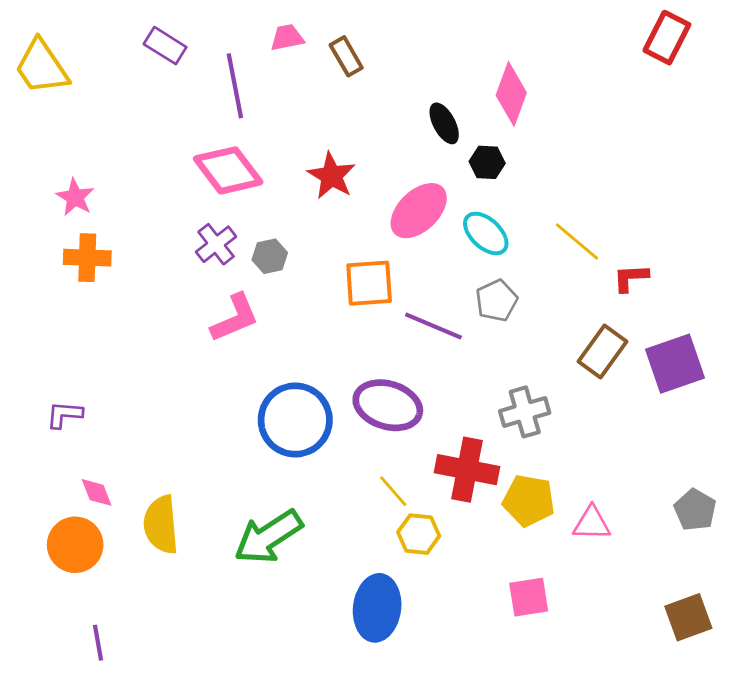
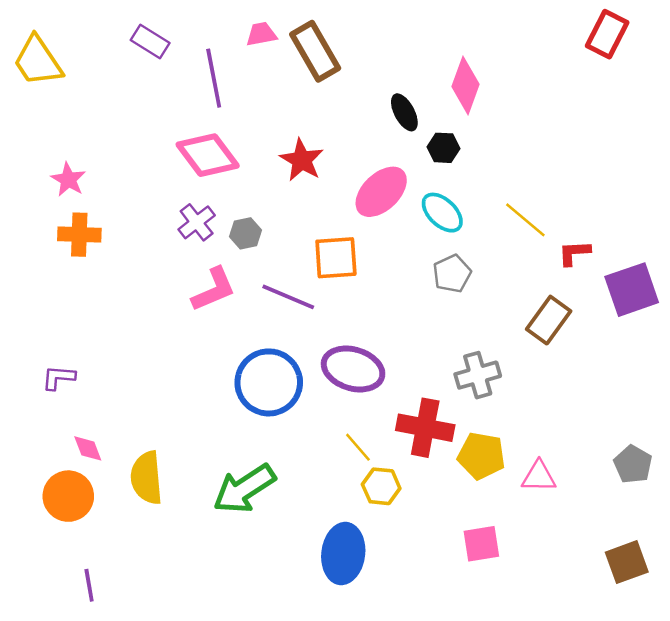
brown rectangle: (346, 56) -> (315, 51), size x1.6
purple line: (433, 326) -> (288, 297), moved
purple square: (675, 364) -> (632, 290), moved

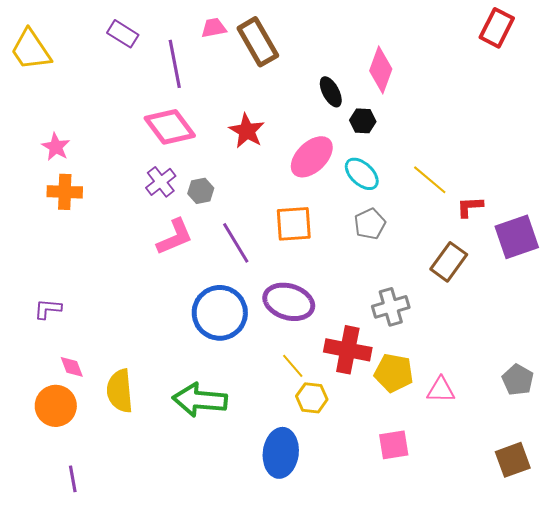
orange square: (336, 258) -> (294, 224), moved
purple line: (288, 297) -> (236, 243), turned 36
green arrow: (244, 489) -> (200, 400), turned 38

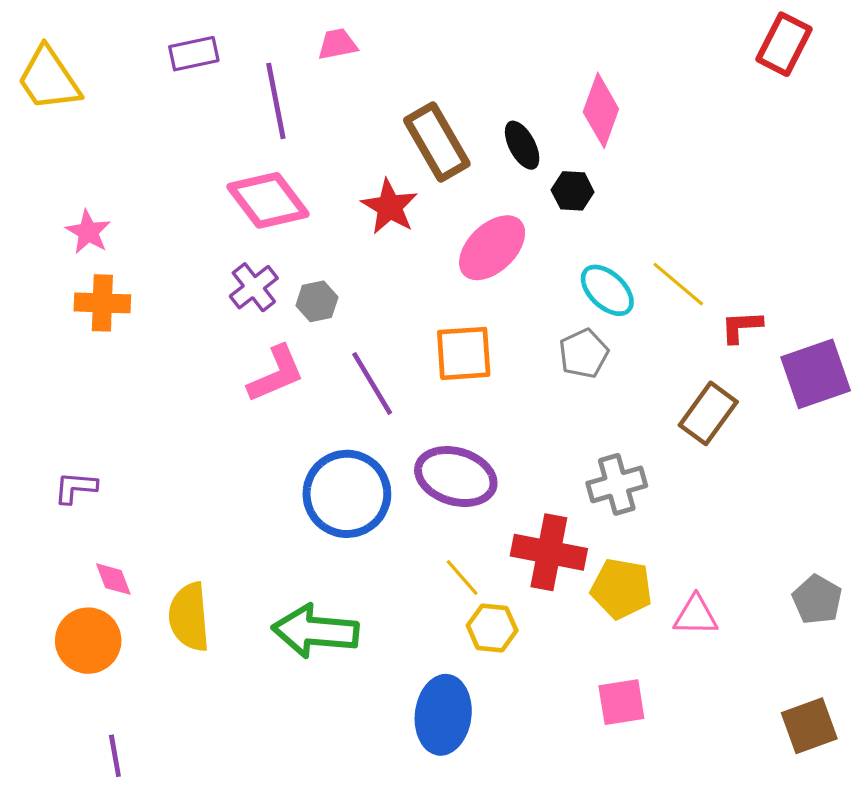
purple rectangle: (123, 34) -> (194, 54), turned -44
brown rectangle: (258, 42) -> (437, 142), moved
cyan ellipse: (362, 174) -> (607, 290), moved

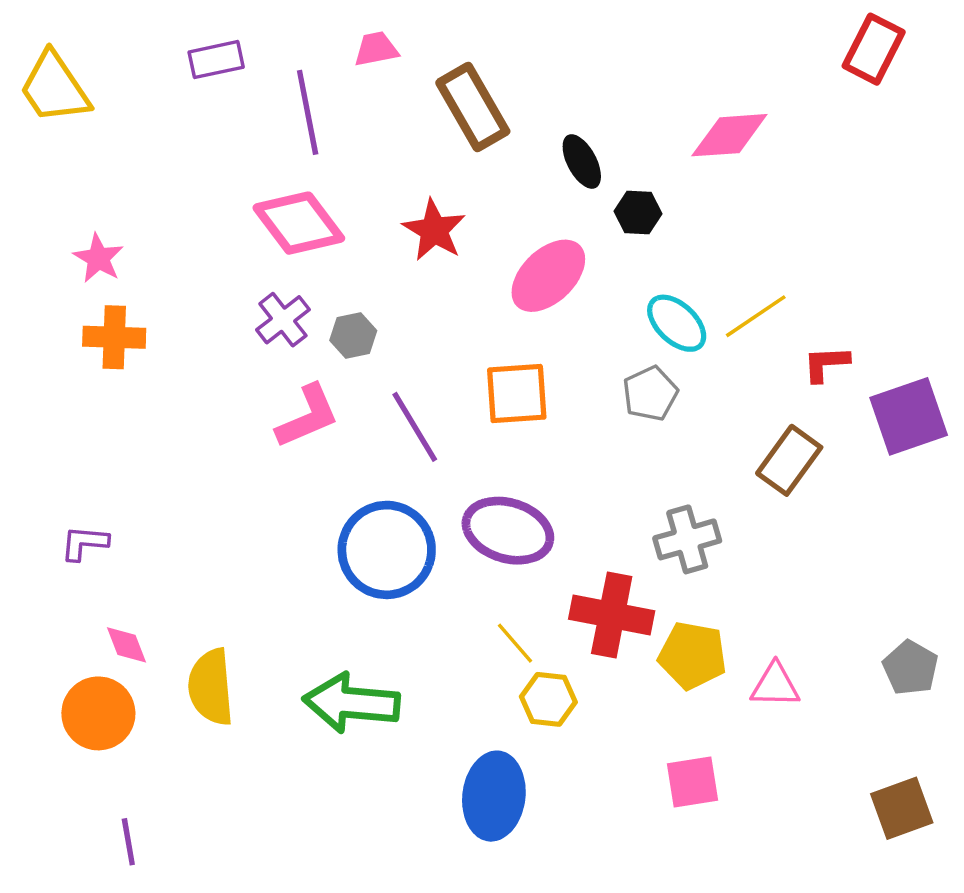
pink diamond: (601, 110) -> (729, 135), moved, turned 66
brown rectangle: (437, 142) -> (473, 107), moved
yellow line: (678, 284) -> (756, 316), turned -74

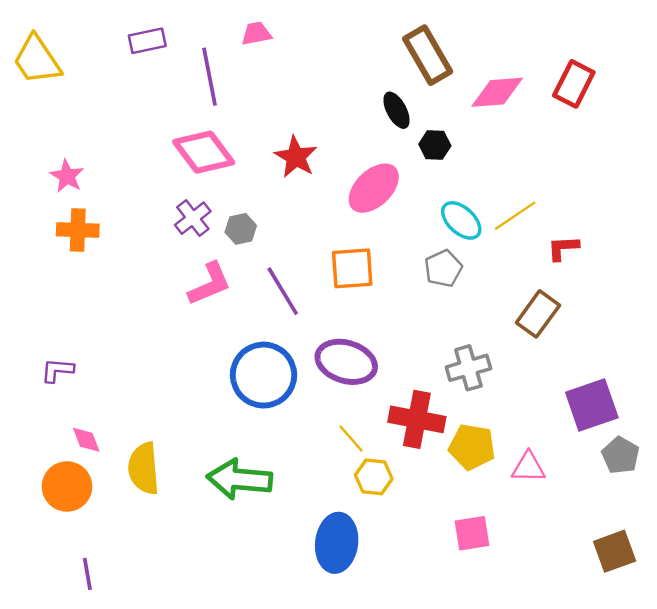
red rectangle: (874, 49) -> (574, 84), moved
brown rectangle: (473, 107) -> (428, 55), moved
purple square: (909, 416) -> (592, 405), moved

